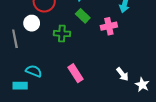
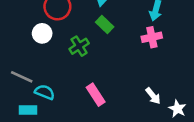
pink cross: (109, 26) -> (152, 37), moved
green cross: (62, 34) -> (79, 46), turned -35
gray line: (15, 39) -> (22, 77), moved, turned -54

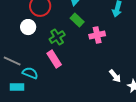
pink cross: (152, 37) -> (97, 35), moved
pink rectangle: (96, 95) -> (54, 59), moved

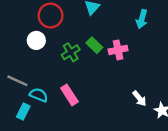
green rectangle: (77, 20) -> (94, 45), moved
pink rectangle: (54, 59) -> (69, 95), moved
cyan rectangle: (17, 87) -> (23, 112), turned -64

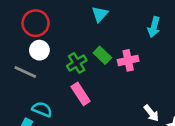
red circle: (51, 16) -> (36, 23), moved
gray line: (17, 81) -> (25, 72), moved
pink rectangle: (69, 95) -> (81, 94), moved

